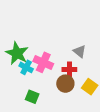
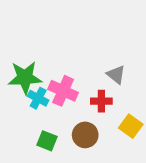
green star: (17, 53) -> (25, 78), turned -30
brown circle: (65, 84) -> (85, 135), moved

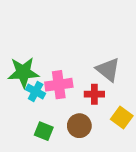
gray triangle: (116, 75) -> (108, 70), size x1.4
pink cross: (63, 91) -> (59, 85), turned -32

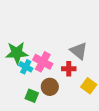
pink cross: (59, 85) -> (43, 62), turned 36
brown circle: (79, 126) -> (50, 87), moved

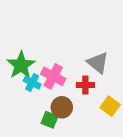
green star: (17, 53) -> (21, 65), turned -30
green square: (32, 96) -> (49, 120), moved

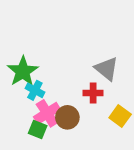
pink cross: (53, 76) -> (47, 113), moved, turned 30
green square: (49, 120) -> (38, 130), moved

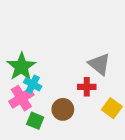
pink cross: (47, 113) -> (21, 98), moved

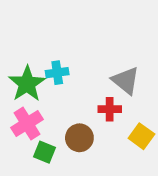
cyan cross: (33, 84) -> (57, 73), moved, turned -36

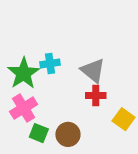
gray triangle: (126, 81) -> (93, 71), moved
brown circle: (79, 138) -> (68, 134), moved

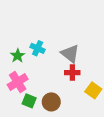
cyan cross: (50, 64) -> (38, 48), turned 32
green star: (24, 73) -> (18, 56), size x0.6

